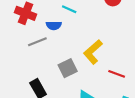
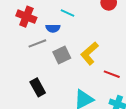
gray square: (68, 68) -> (62, 55), moved

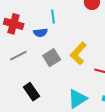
cyan line: (67, 13) -> (53, 16), turned 64
gray line: (37, 43) -> (18, 56), moved

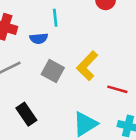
gray square: (52, 58) -> (53, 71), turned -30

